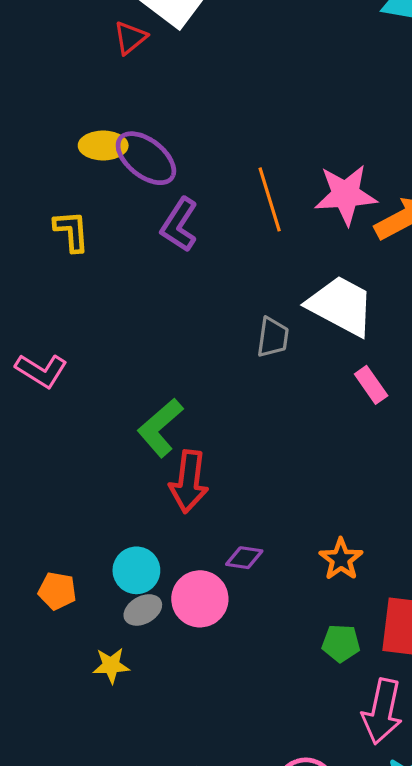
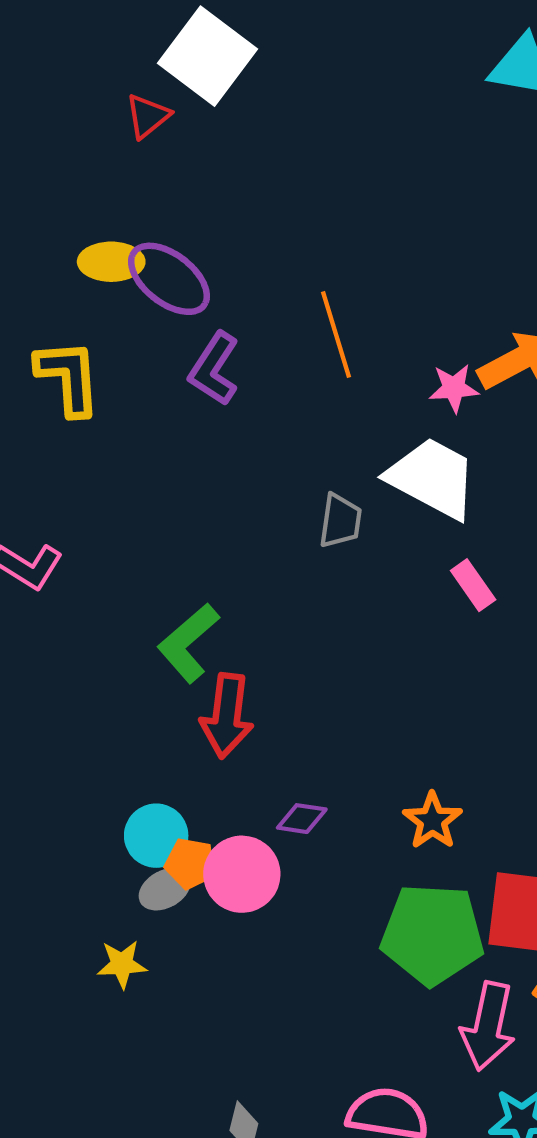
pink star: (346, 195) -> (454, 388), moved, size x0.6
yellow L-shape: (71, 231) -> (68, 377), size x1.4
orange pentagon: (57, 591) -> (190, 863), moved
green pentagon: (341, 643) -> (432, 934), size x2.0

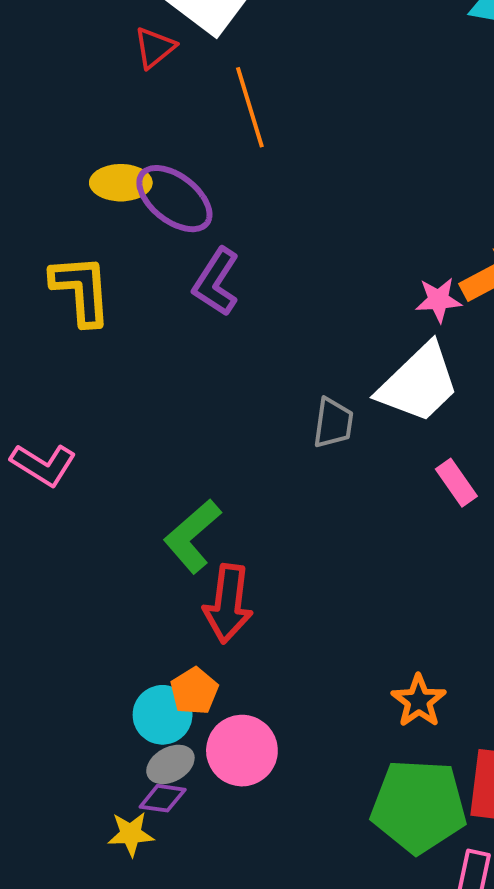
orange line: (336, 335) -> (250, 107), moved
white trapezoid: (432, 478) -> (419, 383), turned 108
purple diamond: (302, 819) -> (163, 798), moved
orange pentagon: (190, 863) -> (194, 691), moved, turned 30

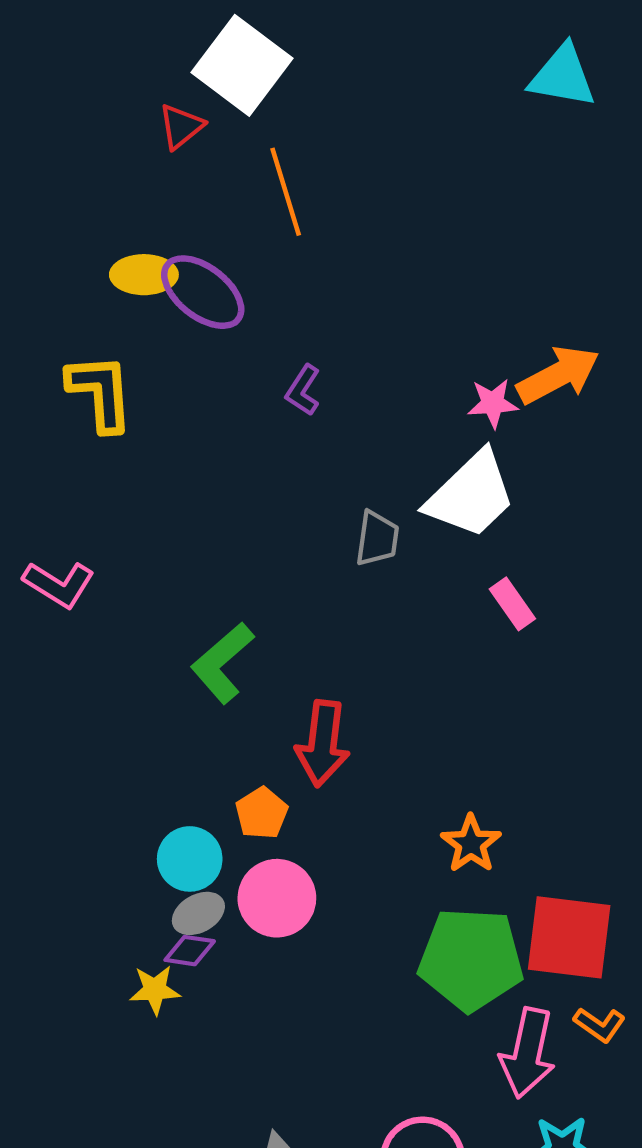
purple L-shape: (216, 282) -> (303, 390), moved, size x0.7
red arrow: (228, 604) -> (323, 743), moved
orange pentagon: (194, 691) -> (262, 813), moved

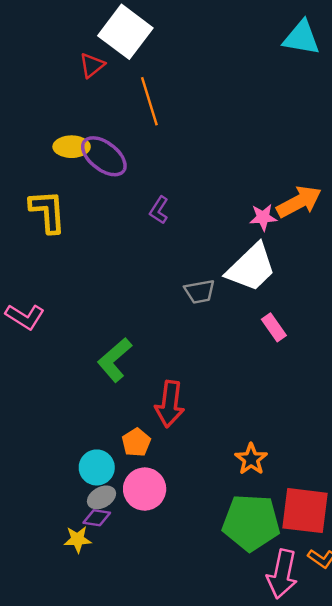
gray trapezoid: (377, 538) -> (200, 292), turned 72

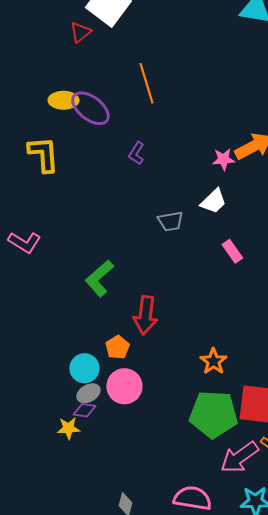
orange line: (149, 101) -> (146, 83), moved
white trapezoid: (251, 268) -> (213, 201), size x0.6
pink arrow: (282, 574) -> (239, 457), turned 42

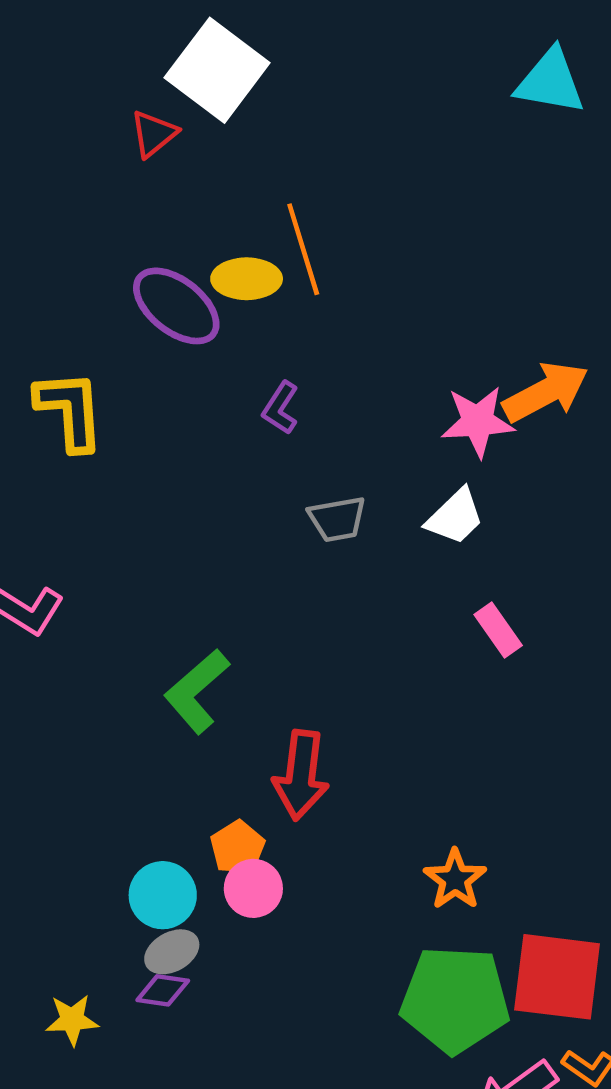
yellow ellipse: (63, 100) -> (247, 279), moved
pink star: (223, 159) -> (478, 422), size x1.4
gray trapezoid: (170, 221) -> (337, 519), moved
pink circle: (124, 386) -> (253, 888), moved, size x0.7
yellow star: (68, 428) -> (72, 1020), moved

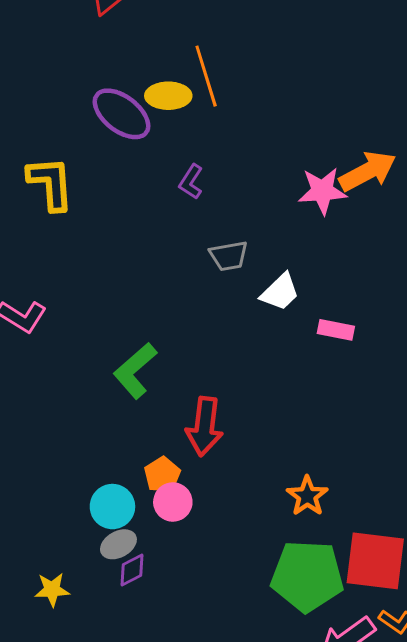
white trapezoid: (455, 517) -> (280, 292), moved
pink rectangle: (498, 630) -> (336, 330), turned -44
purple diamond: (163, 990) -> (132, 570), moved, turned -36

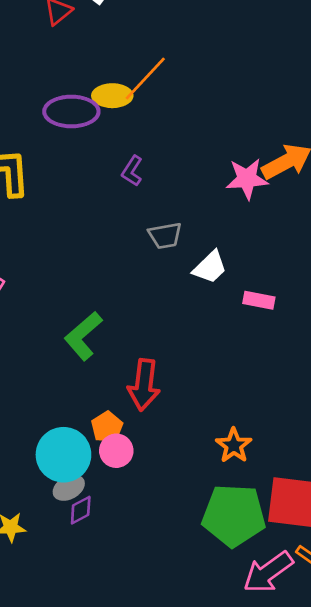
orange line: (206, 76) -> (145, 78), turned 60
purple ellipse: (121, 114) -> (71, 111), turned -38
cyan circle: (112, 507) -> (63, 455), size x1.4

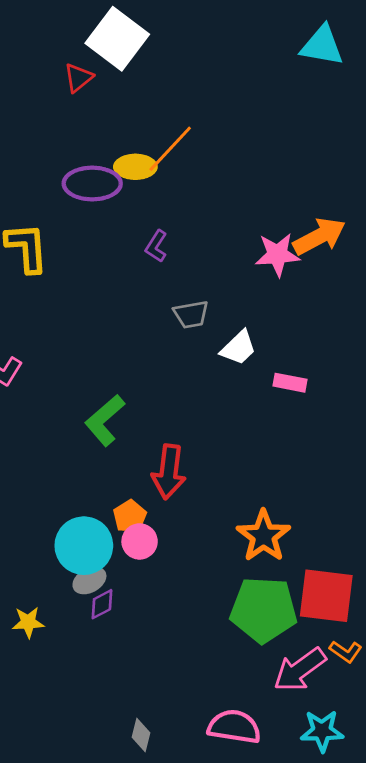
orange star: (234, 445) -> (264, 536), size x1.4

